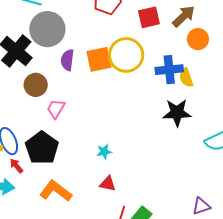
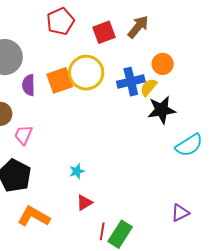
orange circle: (198, 39) -> (163, 64), moved
yellow semicircle: (186, 78) -> (149, 87), turned 66
black star: (177, 113) -> (162, 110), moved
red triangle: (108, 184) -> (84, 203), turned -36

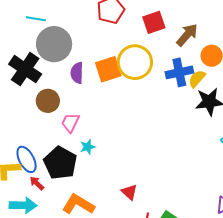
brown arrow: (138, 27) -> (187, 35), moved
cyan star: (77, 171) -> (88, 147), moved
red triangle: (84, 203) -> (129, 192), turned -48

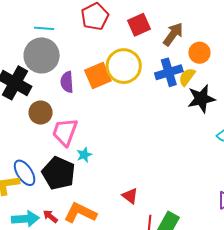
cyan line: (36, 19) -> (44, 28), moved
pink trapezoid: (70, 123) -> (65, 132), size x1.4
red arrow: (37, 183) -> (50, 216), moved

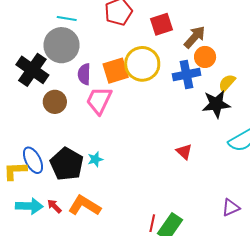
orange circle: (199, 53) -> (205, 57), moved
yellow semicircle: (187, 77) -> (227, 83), moved
pink trapezoid: (65, 132) -> (99, 100), moved
cyan star: (84, 155) -> (95, 159), moved
red triangle: (130, 196) -> (184, 152), moved

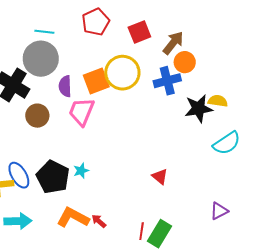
yellow semicircle: (227, 83) -> (218, 101), moved, turned 60
red triangle: (184, 152) -> (160, 177), moved
red arrow: (54, 206) -> (99, 221), moved

